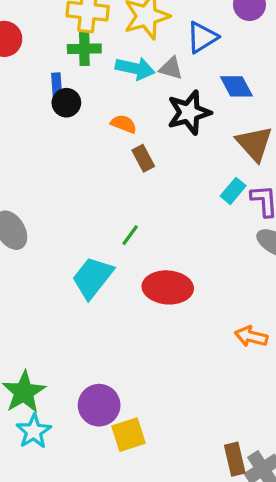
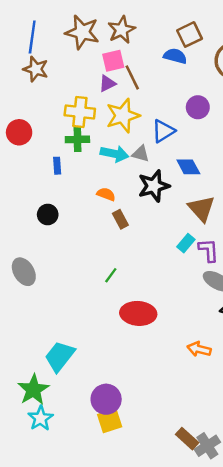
black circle: (66, 103) -> (48, 215), moved
cyan trapezoid: (93, 278) -> (60, 356), moved
purple circle: (99, 405) -> (106, 399), moved
brown rectangle: (235, 459) -> (187, 439), turned -35

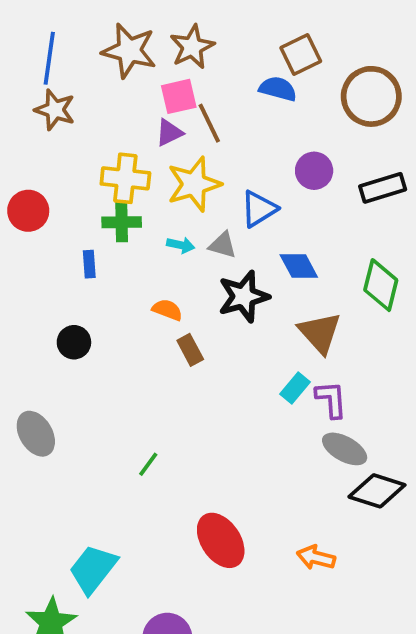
cyan arrow: (114, 154) -> (181, 245), size x0.6
green line: (111, 275) -> (148, 464), moved
red ellipse: (138, 313) -> (221, 540), moved, turned 52

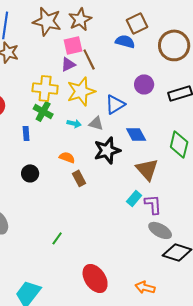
green cross: (122, 222) -> (43, 111), turned 30
black circle: (74, 342) -> (30, 173), moved

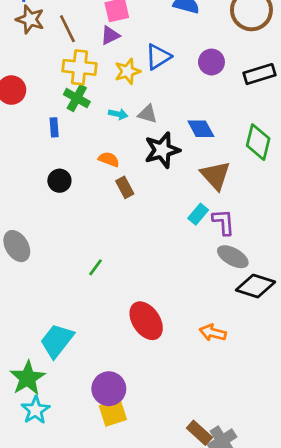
brown line: (89, 59) -> (67, 29), moved
yellow star: (81, 91) -> (127, 71), size x0.7
blue triangle: (115, 104) -> (158, 57), moved

